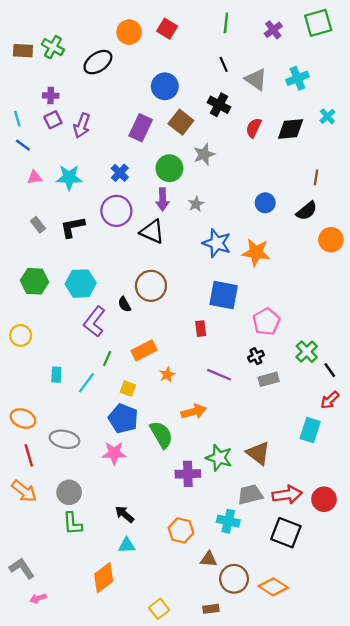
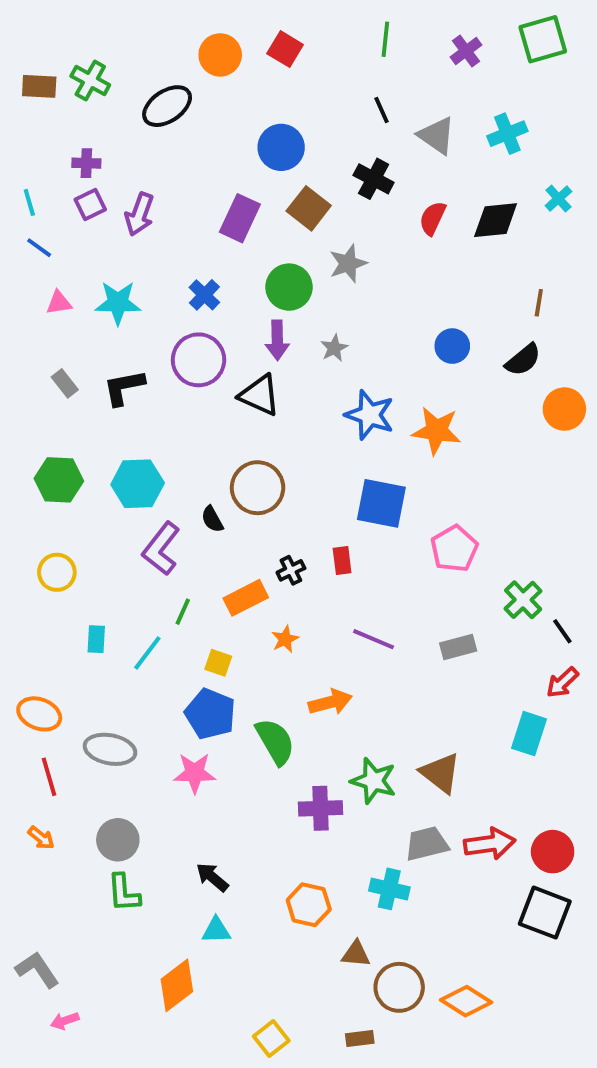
yellow circle: (21, 335) -> (57, 572), moved
black cross: (256, 356) -> (291, 570), moved
orange arrow: (24, 491) -> (41, 838), size x0.6
black square: (286, 533) -> (545, 913), moved

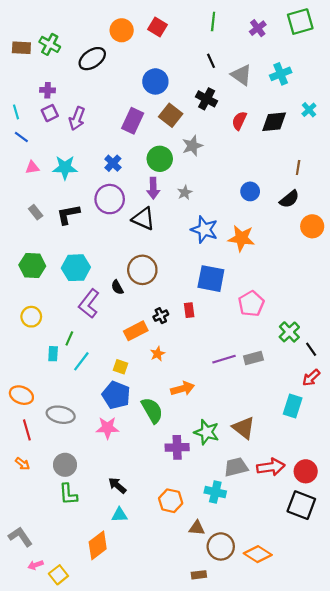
green line: (183, 612) -> (69, 338), moved
purple line: (374, 639) -> (224, 359), moved, turned -40
yellow square: (271, 1038) -> (58, 575), moved

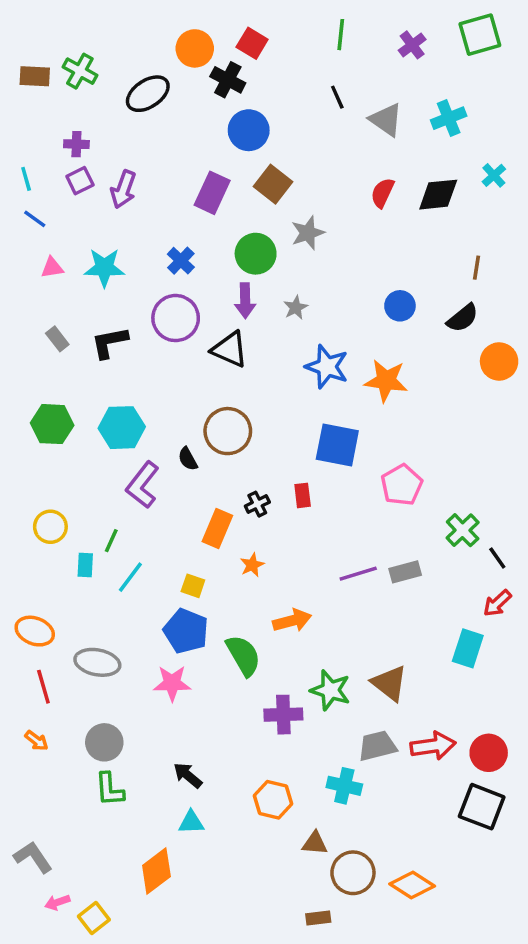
black cross: (207, 99) -> (228, 80), moved
yellow circle: (31, 317) -> (50, 527), moved
orange rectangle: (136, 331) -> (217, 528), turned -40

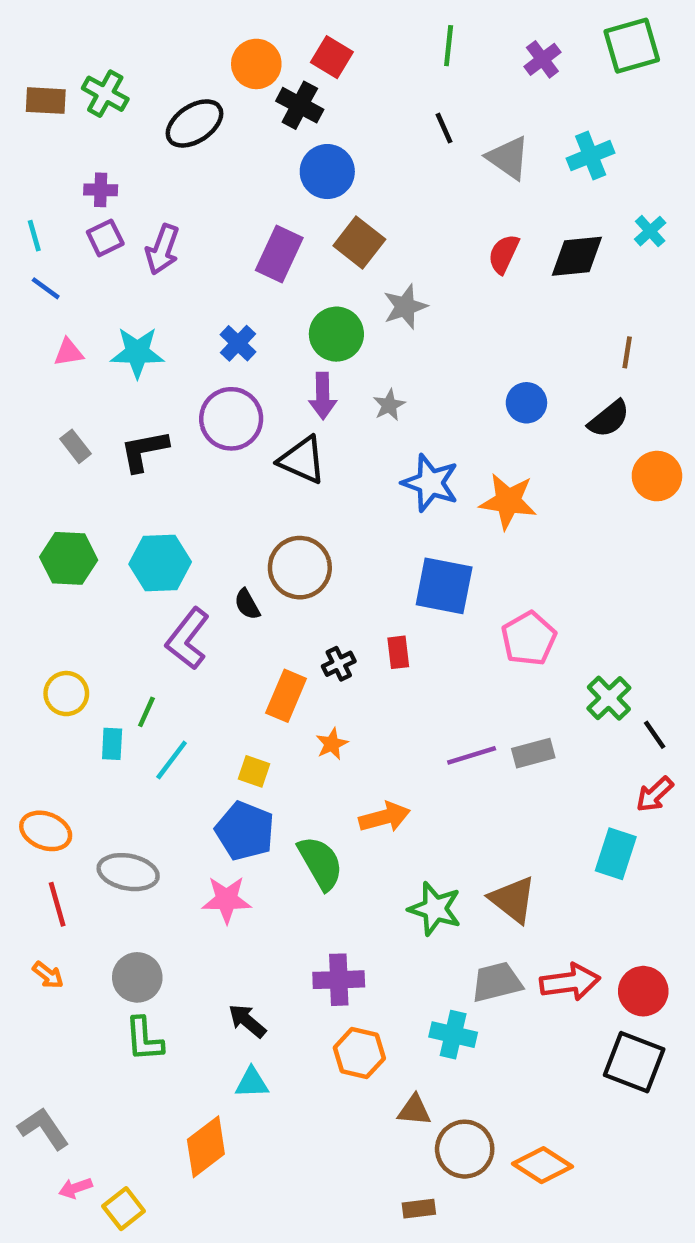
purple cross: (283, 715) -> (339, 980), moved

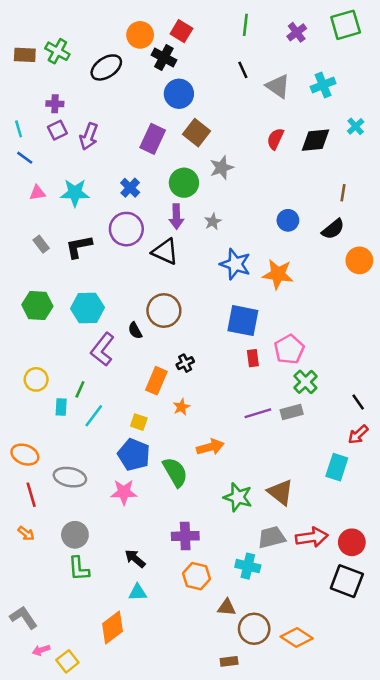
red rectangle: (398, 652) -> (253, 358), moved
green cross: (609, 698) -> (305, 382), moved

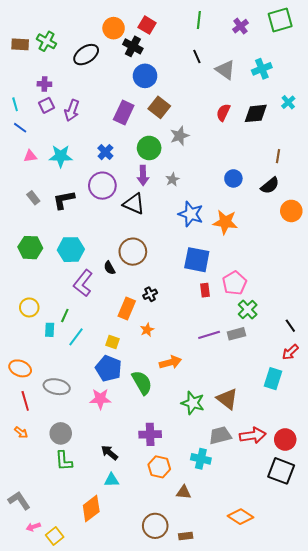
brown circle: (254, 629) -> (155, 526), moved

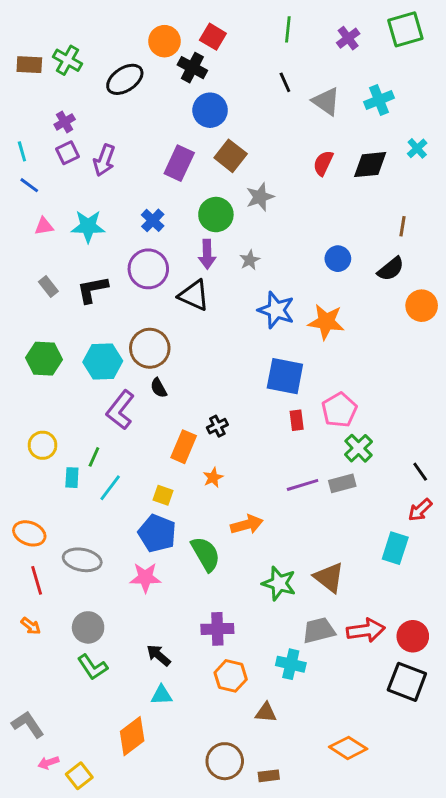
purple cross: (44, 84) -> (65, 122), turned -32
brown circle: (133, 252) -> (150, 348), moved
green L-shape: (64, 461) -> (92, 667), turned -30

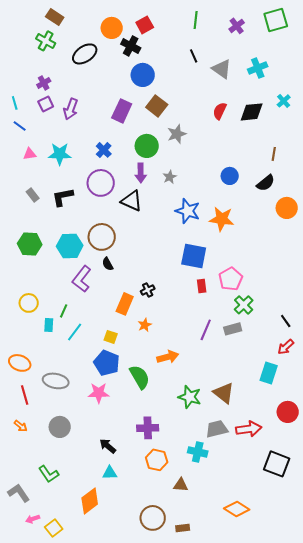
red square: (213, 37) -> (145, 25), turned 30
brown rectangle: (29, 65) -> (55, 17), moved, turned 30
purple line: (303, 485) -> (206, 330), turned -50
red circle: (413, 636) -> (288, 412), moved
green L-shape: (92, 667) -> (49, 474), moved

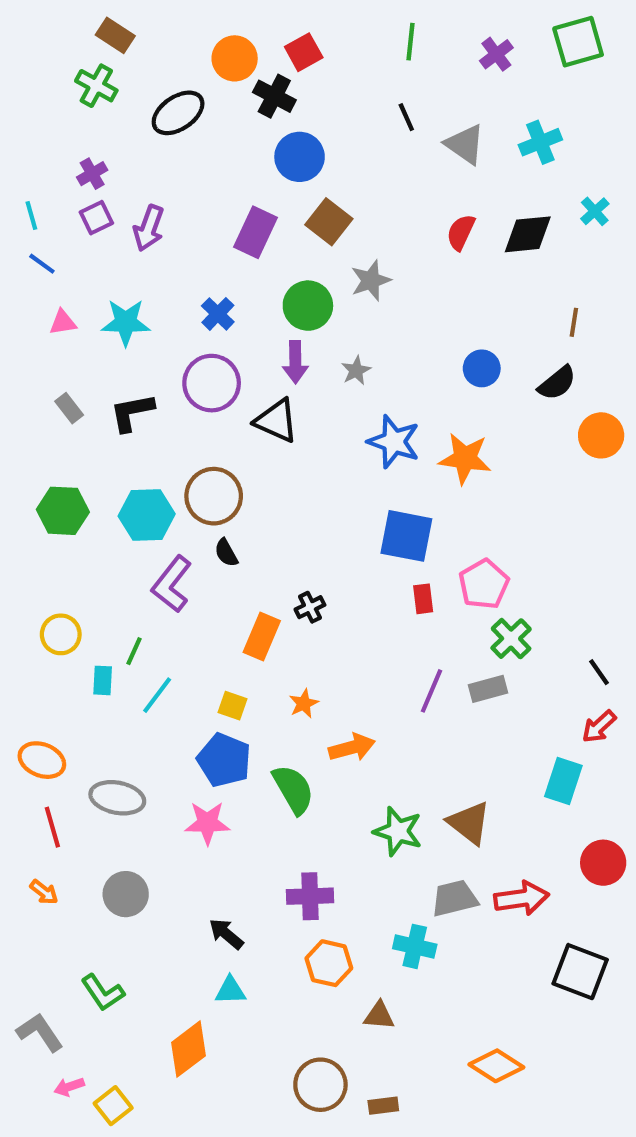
orange star: (145, 325) -> (304, 704), moved

